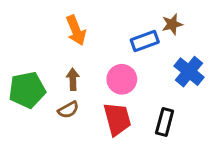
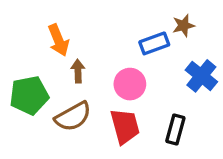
orange arrow: (76, 30) -> (58, 40), moved
brown arrow: (73, 79) -> (78, 71), moved
brown semicircle: (68, 110) -> (73, 117), size x1.6

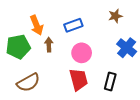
blue rectangle: (154, 43) -> (73, 25), moved
green pentagon: (29, 95) -> (18, 47), moved
brown semicircle: (73, 117) -> (28, 83), moved

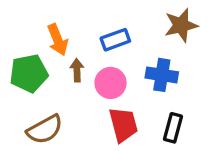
brown star: (115, 16) -> (181, 25), size x1.5
blue cross: (127, 48) -> (162, 75), moved, turned -30
pink circle: (82, 53) -> (111, 83), moved

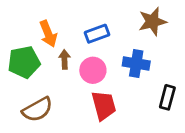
black rectangle: (173, 128) -> (167, 97), moved

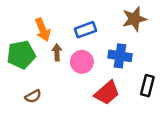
red trapezoid: (104, 105) -> (107, 93), moved, turned 64
brown semicircle: (37, 109) -> (33, 96), size x0.6

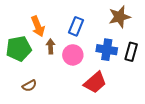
blue rectangle: (85, 30) -> (76, 26), turned -48
black rectangle: (147, 86) -> (131, 52), moved

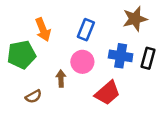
brown arrow: (51, 46) -> (61, 79), moved

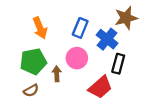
green pentagon: (21, 55) -> (33, 61), moved
blue cross: (121, 56) -> (107, 39), moved, turned 30
black rectangle: (148, 58) -> (118, 64), moved

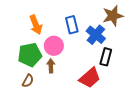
blue rectangle: (80, 28) -> (72, 25), turned -36
pink circle: (77, 58) -> (54, 46), moved
brown semicircle: (31, 91) -> (28, 81), turned -32

